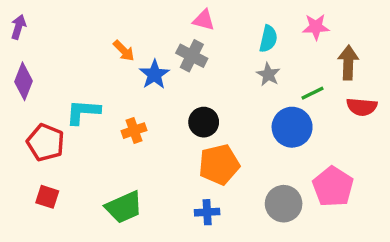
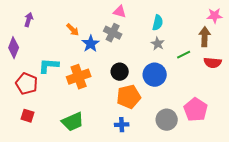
purple arrow: (18, 27) -> (29, 20), moved
pink star: (316, 27) -> (215, 16), moved
blue circle: (292, 127) -> (155, 75), moved
orange cross: (134, 131) -> (79, 77), size x1.6

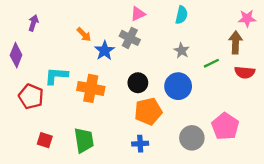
pink triangle: (120, 12) -> (138, 14), turned -40
cyan semicircle: (158, 23) -> (182, 15), moved
orange cross: (79, 77) -> (91, 88), turned 30
red square: (28, 116) -> (45, 140), moved
green trapezoid: (73, 122) -> (84, 140), turned -75

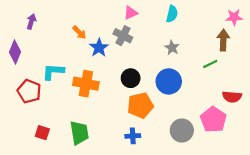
green line: (211, 63) -> (210, 64), moved
red semicircle: (245, 72) -> (232, 97), moved

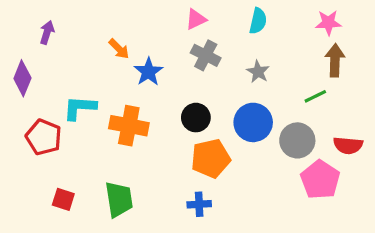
pink star: (234, 17) -> (328, 23), moved
gray cross: (123, 36) -> (206, 55), moved
gray circle: (182, 131) -> (297, 140), moved

